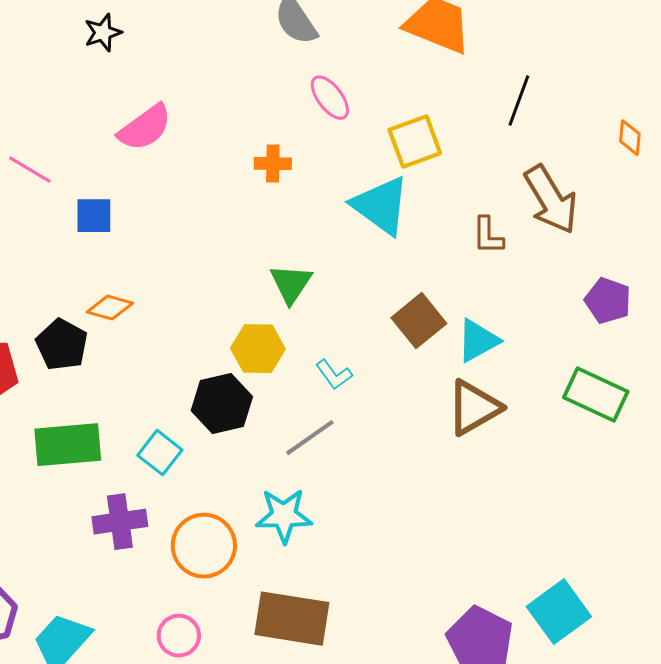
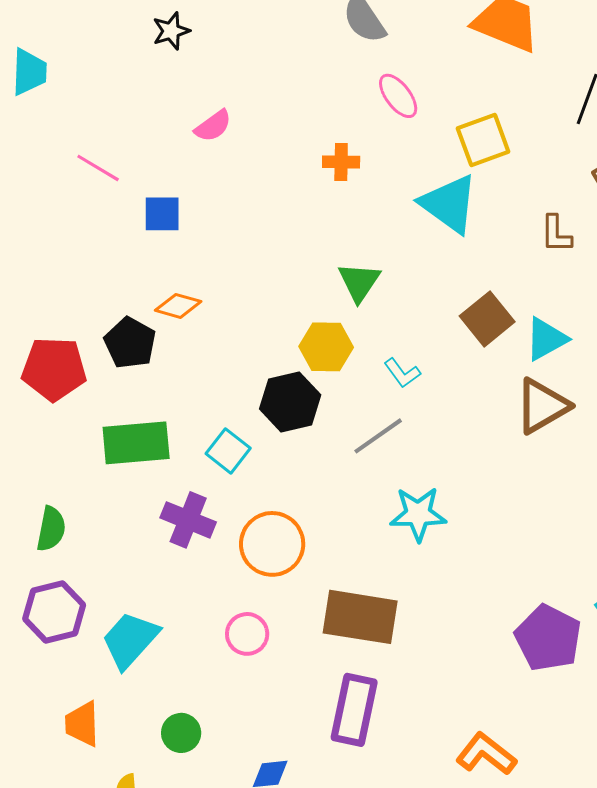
pink semicircle: (145, 128) -> (213, 126), size x0.7
cyan star: (284, 516) -> (418, 514), moved
purple cross: (120, 522) -> (188, 520), turned 30

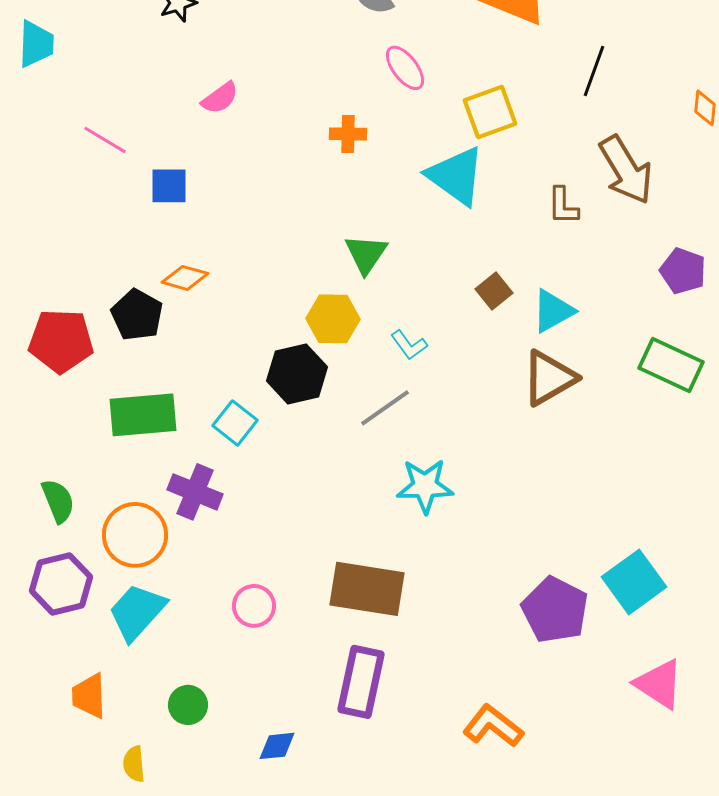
brown square: (487, 319) -> (494, 291), size x0.7
green semicircle: (51, 529) -> (58, 501), turned -33
orange circle: (272, 544) -> (135, 535), moved

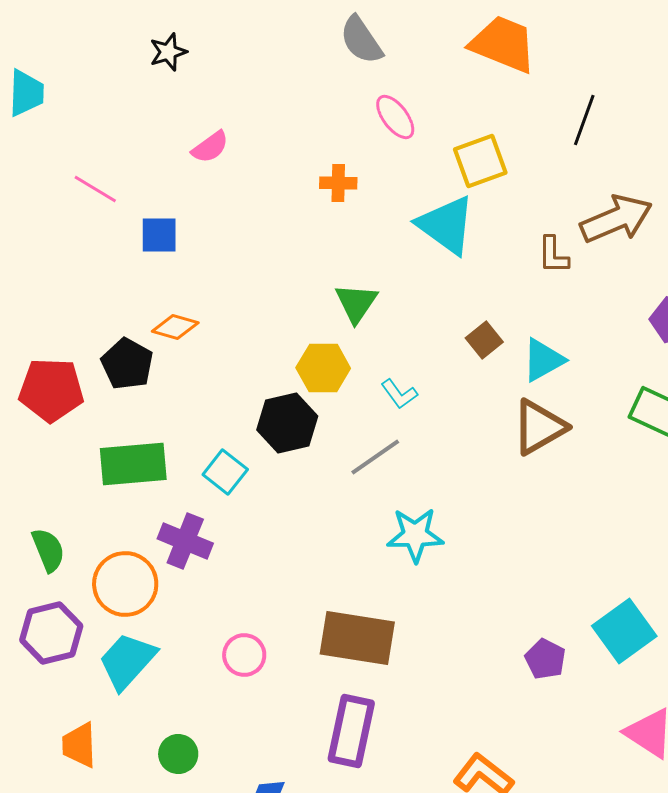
brown arrow: (626, 170) -> (616, 219), turned -82
purple pentagon: (555, 610) -> (545, 659), size x0.6

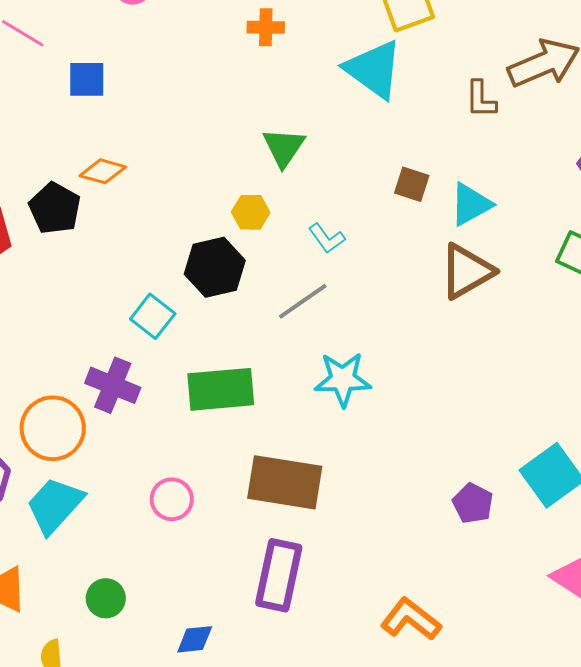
brown square: (484, 340) -> (412, 184), turned -33
yellow hexagon: (323, 368) -> (251, 212), size x0.7
green rectangle: (133, 464) -> (221, 389), moved

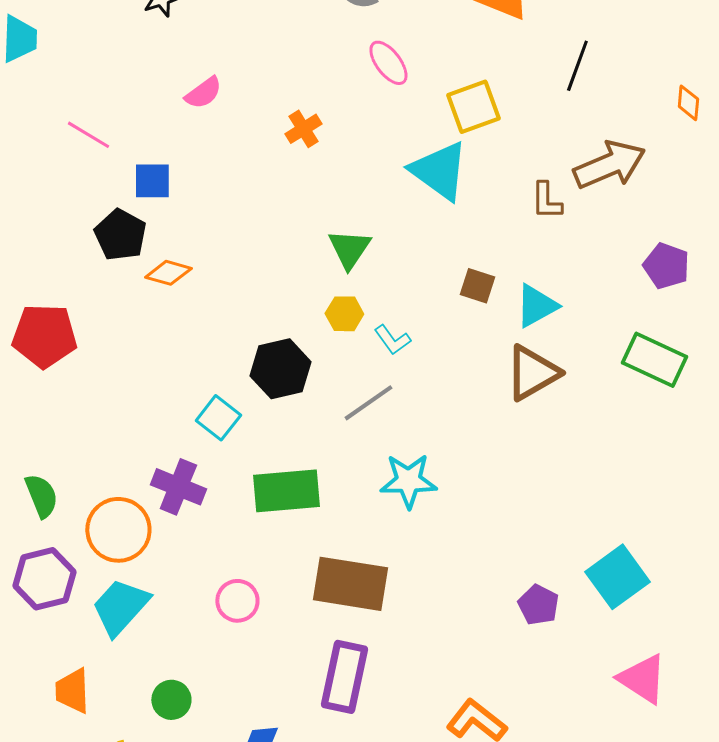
orange cross: (266, 27) -> (303, 129), moved, turned -33
black pentagon: (55, 208) -> (120, 235), moved
yellow hexagon: (251, 212) -> (344, 314), moved

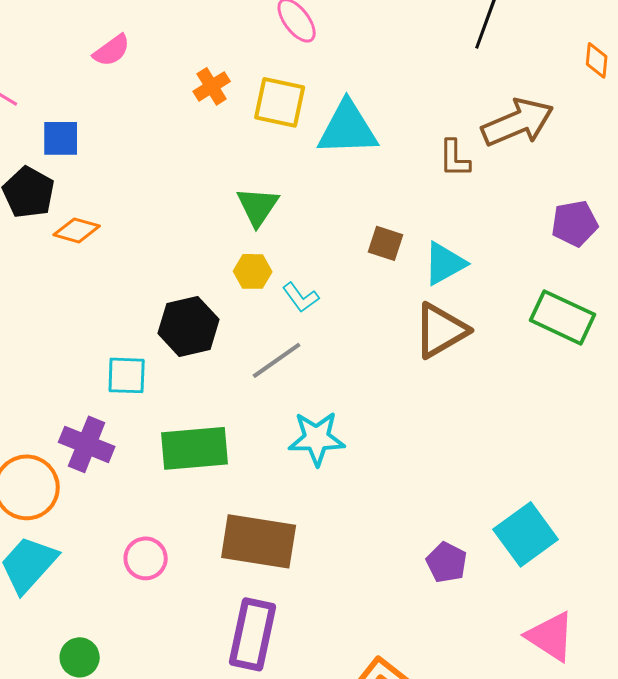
yellow square: (473, 107) -> (280, 102), moved, turned 32
cyan triangle: (439, 171) -> (348, 128), turned -38
purple pentagon: (666, 266) -> (575, 223), turned -30
cyan square: (218, 418) -> (127, 375), turned -36

